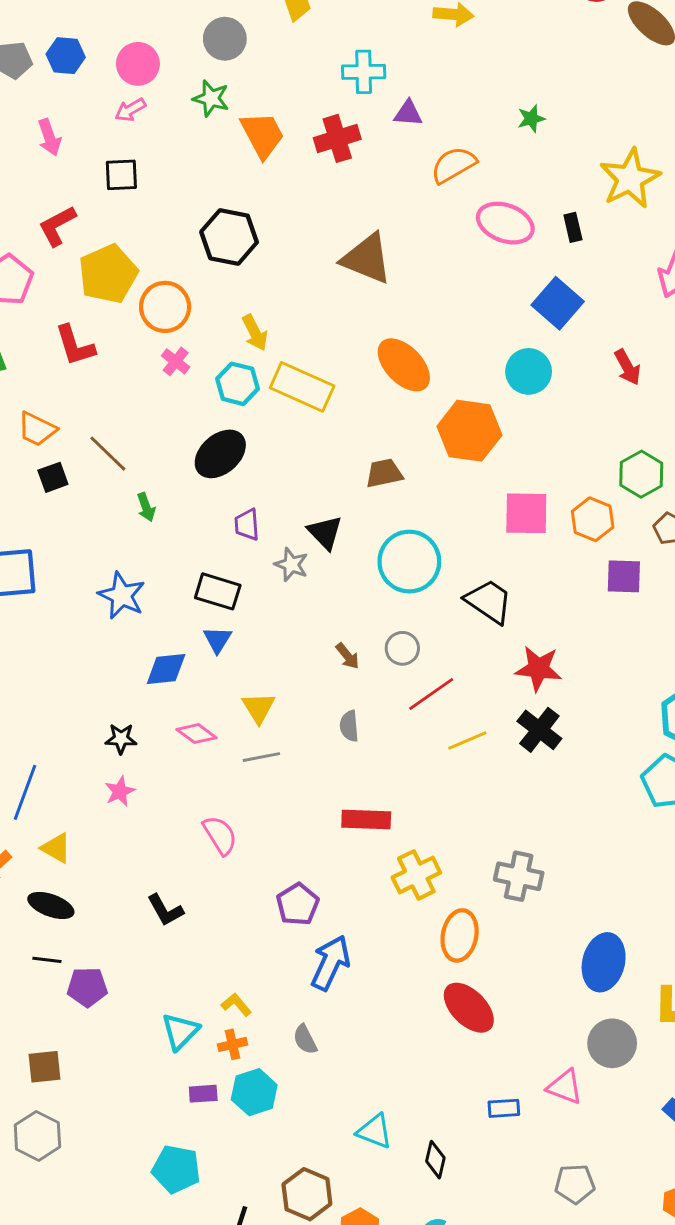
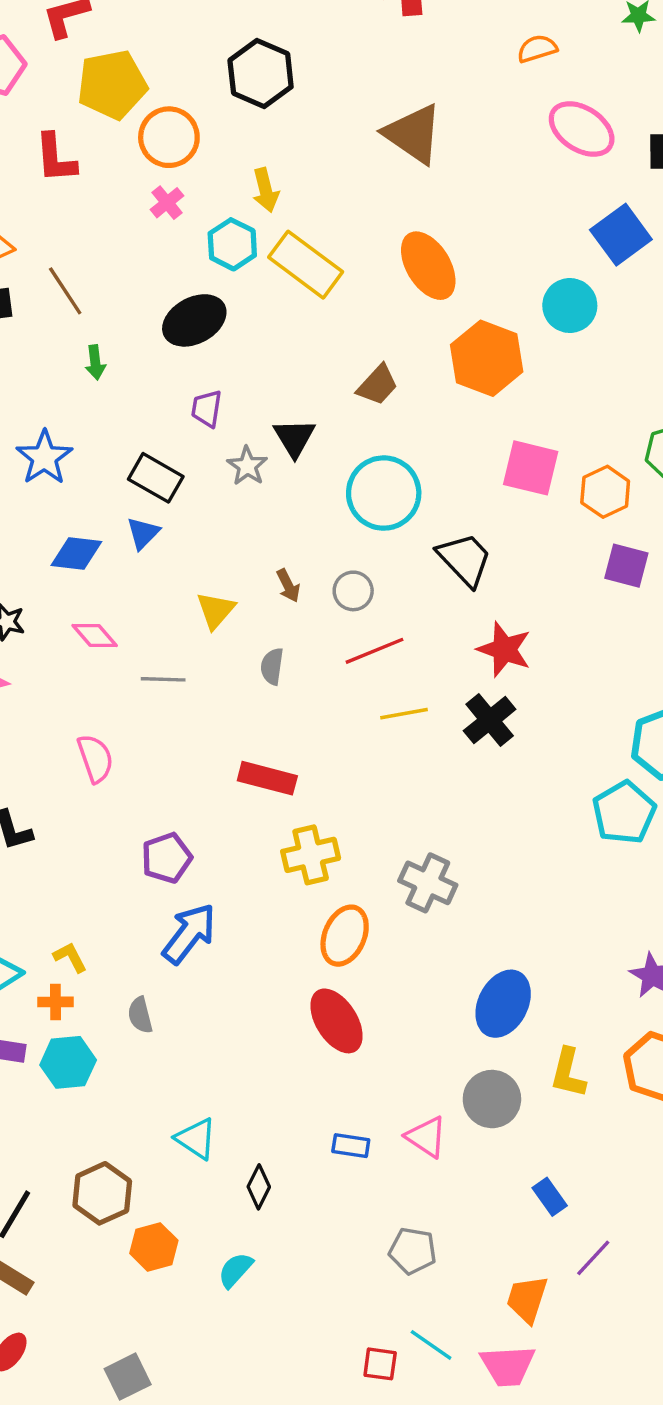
orange semicircle: (453, 165) -> (537, 49), size x0.7
brown trapezoid: (384, 473) -> (378, 385), turned 132
yellow triangle: (259, 708) -> (216, 610), moved

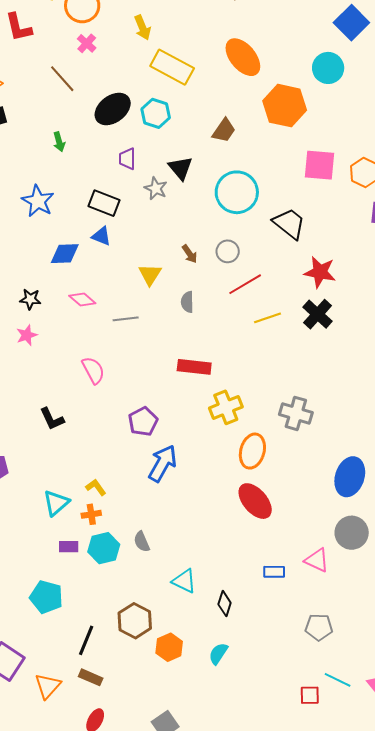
cyan hexagon: (232, 244) -> (156, 113), moved
brown line: (65, 291) -> (62, 79), moved
blue triangle: (143, 533) -> (101, 236), turned -45
gray semicircle: (140, 1015) -> (142, 542), moved

